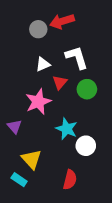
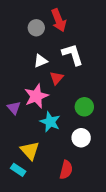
red arrow: (62, 21) -> (59, 20), turned -95
green circle: (87, 89) -> (84, 107), moved
purple triangle: (15, 127) -> (14, 108), moved
cyan star: (67, 129) -> (50, 122), moved

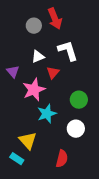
purple triangle: (14, 108) -> (13, 72), moved
cyan star: (50, 122) -> (47, 114), turned 30

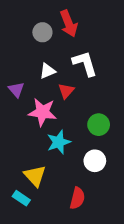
pink star: (34, 90) -> (42, 112), turned 30

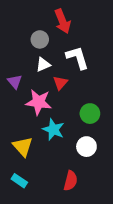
gray circle: (42, 32) -> (40, 39), moved
cyan star: (59, 142) -> (53, 129), turned -30
yellow triangle: (35, 176) -> (23, 147), moved

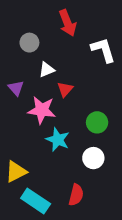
gray circle: (40, 39) -> (29, 43), moved
white L-shape: (77, 58) -> (103, 50), moved
yellow triangle: (23, 147) -> (16, 172), moved, turned 45
cyan rectangle: (19, 181) -> (36, 201), moved, size x1.6

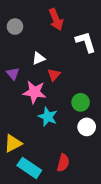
gray circle: (29, 43) -> (15, 27), moved
white circle: (93, 158) -> (87, 127), moved

